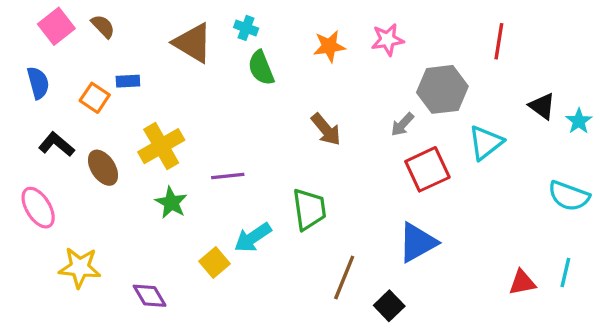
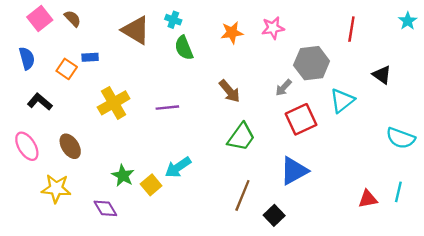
cyan star: (579, 121) -> (408, 21), moved
brown ellipse: (103, 168) -> (70, 146), moved
purple line: (228, 176) -> (167, 108), moved
green star: (171, 203) -> (123, 176), moved
green trapezoid: (309, 209) -> (241, 137), moved, turned 44

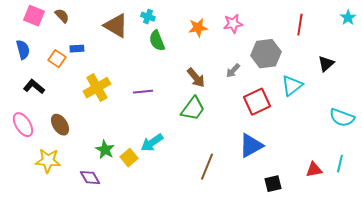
pink square: (40, 19) -> (34, 16), turned -30
black triangle: (382, 75) -> (326, 64), turned 42
gray arrow: (283, 88) -> (233, 71), moved
green trapezoid: (241, 137) -> (193, 109), moved
black square: (274, 215) -> (273, 184), moved, turned 30

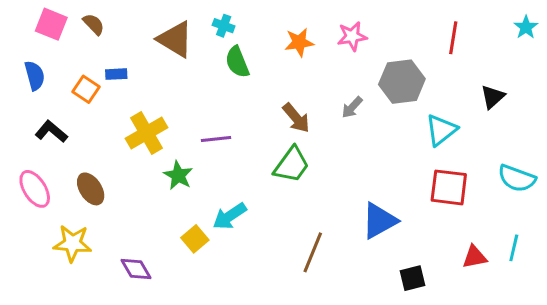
red square: (257, 102) -> (449, 187), moved, turned 32
green star: (105, 150) -> (178, 175), moved

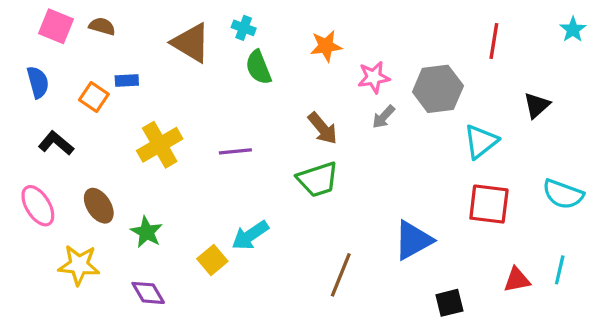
brown semicircle: (94, 24) -> (102, 26), turned -30
pink star: (352, 36) -> (374, 77), moved
green trapezoid: (292, 165) -> (318, 179), turned 36
green star: (178, 175) -> (147, 232), moved

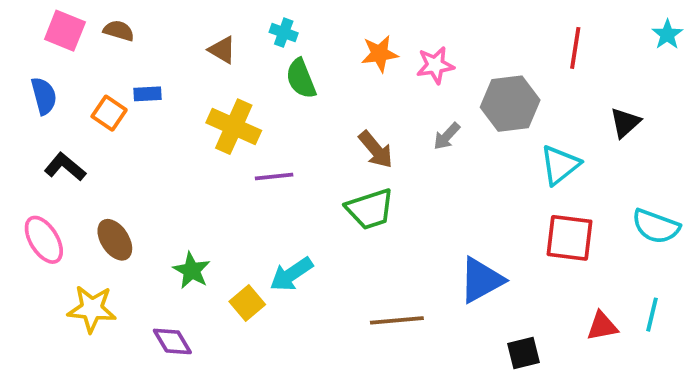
brown triangle: (191, 43) -> (222, 50), size x0.6
pink star: (374, 77) -> (435, 65), moved
yellow cross: (160, 145) -> (234, 127), moved, turned -36
green star: (147, 232) -> (192, 270), moved
brown line: (341, 275) -> (397, 320), turned 63

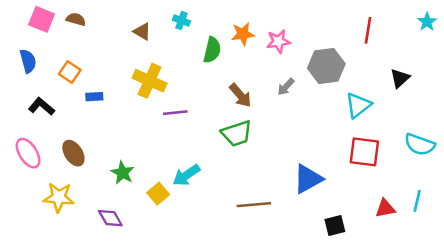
green semicircle: (301, 79) -> (212, 50), moved, turned -145
blue rectangle: (147, 94) -> (94, 97), moved

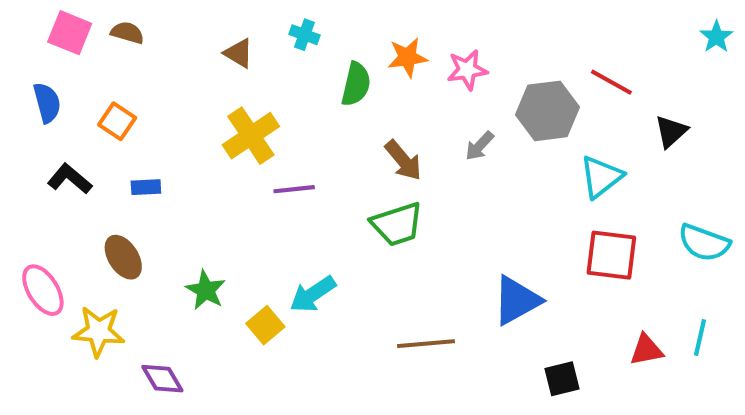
red line: (368, 30) -> (611, 82), moved, turned -70
yellow cross: (150, 81) -> (251, 136), turned 32
blue rectangle: (94, 97) -> (146, 187), moved
pink ellipse: (28, 153) -> (43, 290), moved
purple diamond: (110, 218) -> (162, 379), moved

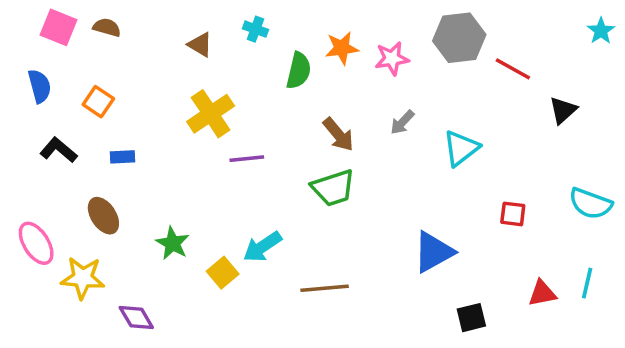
gray hexagon: (548, 111) -> (459, 38), moved
cyan triangle: (601, 177) -> (461, 148), moved
red square: (611, 255) -> (513, 214), size x0.6
brown line: (426, 344) -> (325, 288), moved

